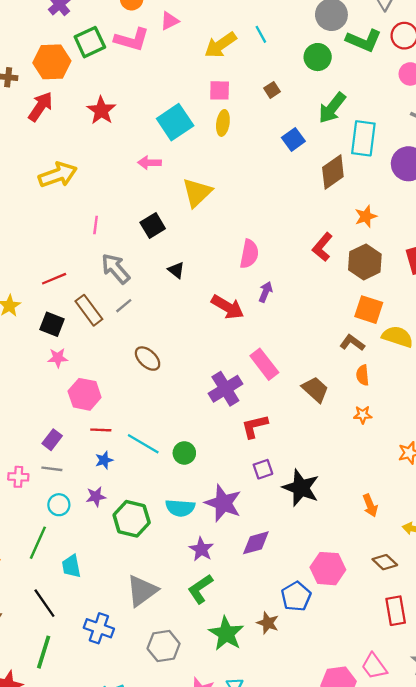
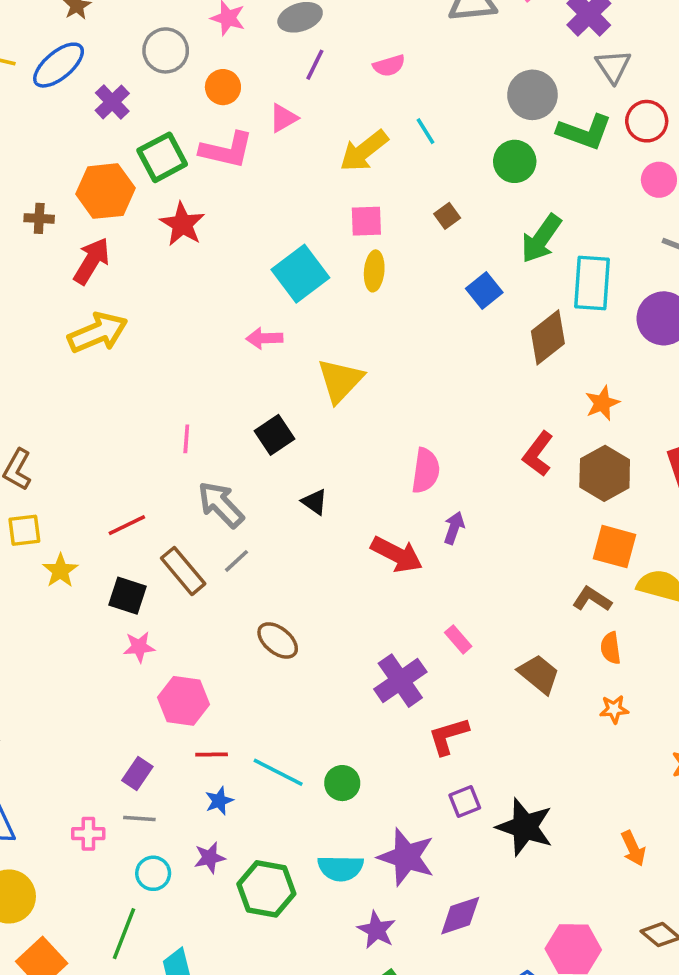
red star: (101, 110) -> (182, 224), moved
yellow arrow: (58, 175) -> (98, 333), moved
pink rectangle: (264, 364) -> (458, 639), size x0.6

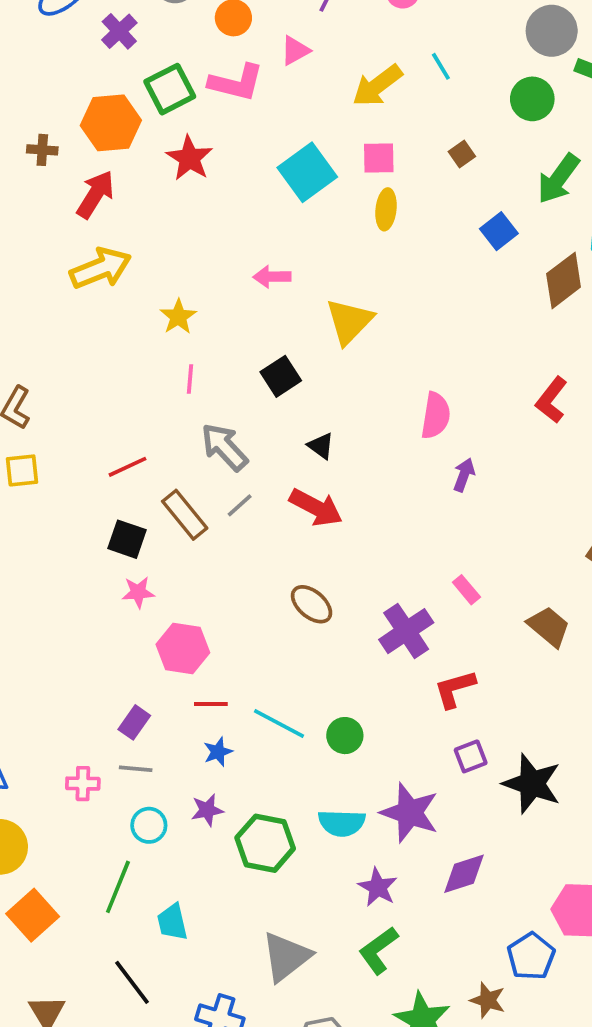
cyan square: (300, 274) -> (307, 172), moved
red arrow: (397, 554) -> (316, 507), moved
yellow star: (60, 571) -> (178, 317), moved
brown ellipse: (278, 640) -> (312, 604), moved

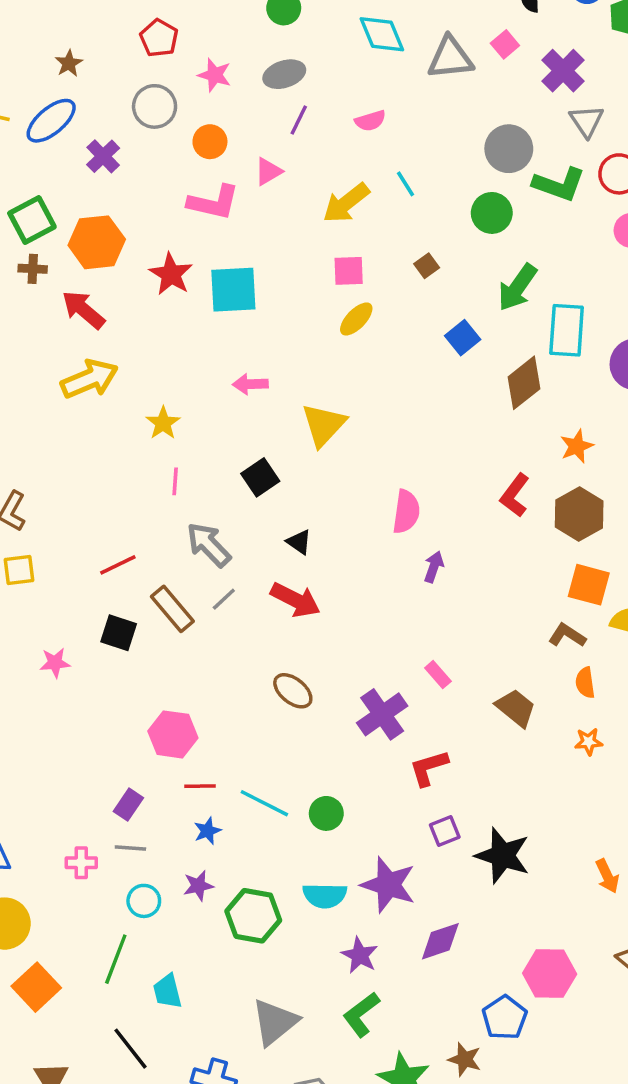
green square: (170, 89) -> (32, 220), moved
cyan square: (307, 172) -> (233, 290), moved, turned 34
red arrow: (95, 194) -> (83, 310), turned -81
yellow ellipse: (386, 209) -> (356, 319), turned 39
pink star: (138, 592) -> (55, 663), moved

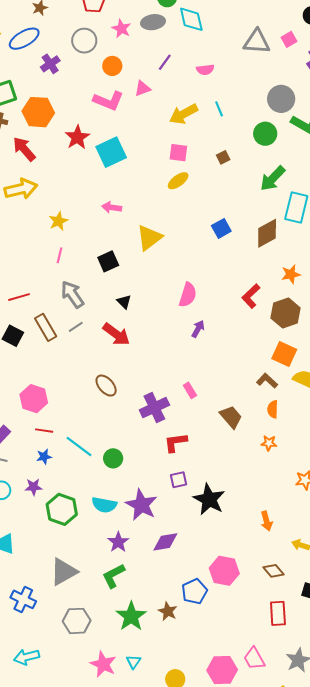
cyan diamond: (382, 34) -> (191, 19), moved
gray ellipse: (284, 74) -> (153, 22), moved
cyan square: (233, 290) -> (111, 152), turned -32
blue square: (463, 338) -> (221, 228), moved

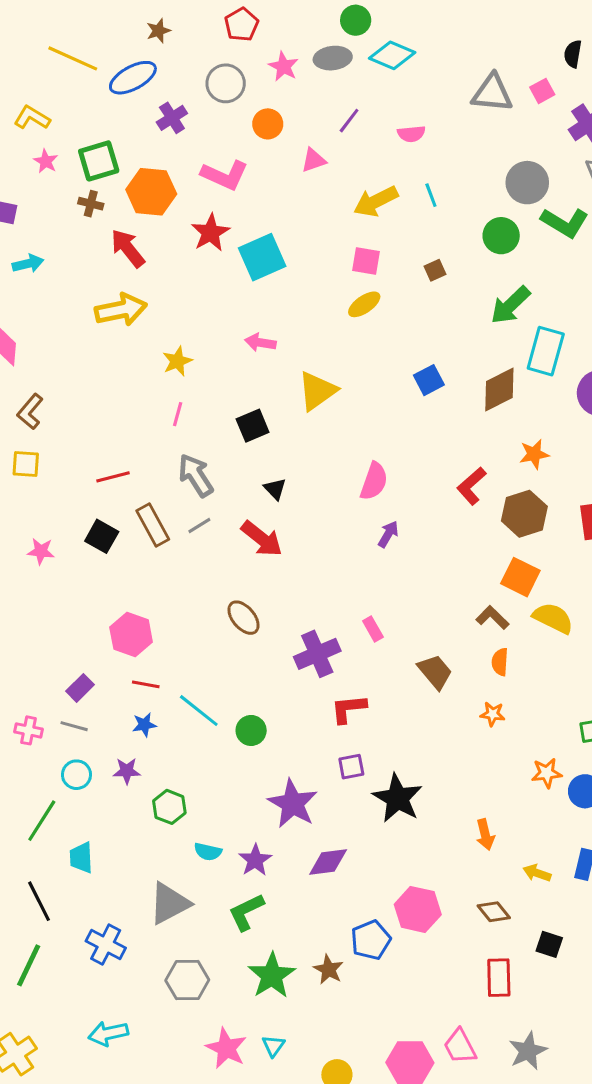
cyan diamond: (191, 19) -> (392, 55), turned -56
pink L-shape: (108, 101) -> (225, 175), moved
cyan semicircle: (104, 505) -> (208, 852), moved, size x0.7
green hexagon: (62, 509) -> (169, 807), size x0.7

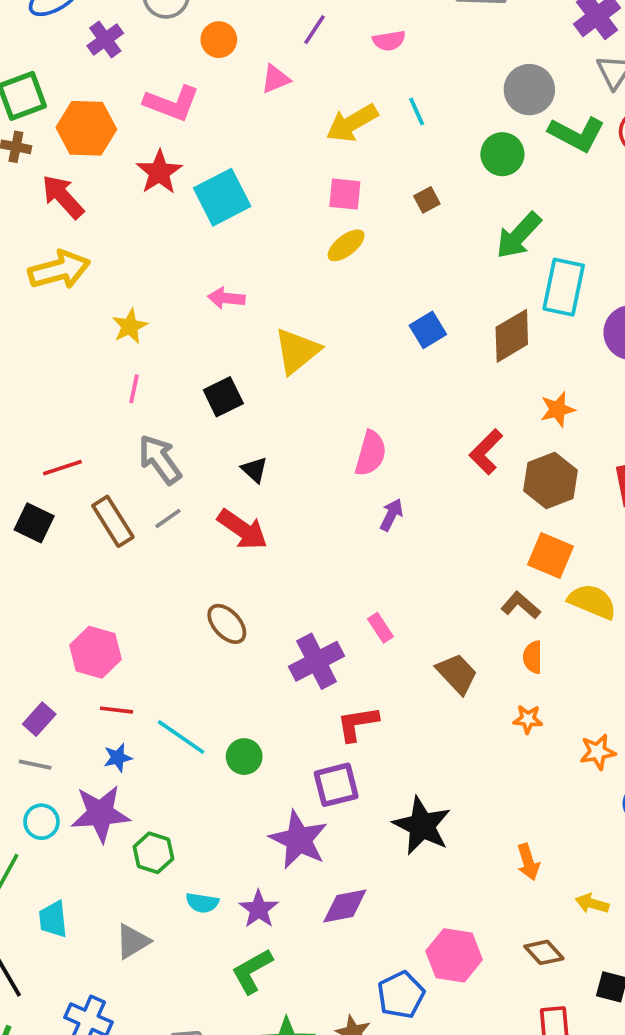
black square: (102, 536) -> (34, 523), moved
purple square: (351, 767) -> (336, 785), moved, size x1.4
purple star: (127, 771) -> (100, 814), size x1.8
orange star: (547, 773) -> (598, 752), moved
gray triangle: (169, 903) -> (133, 941), moved, size x0.7

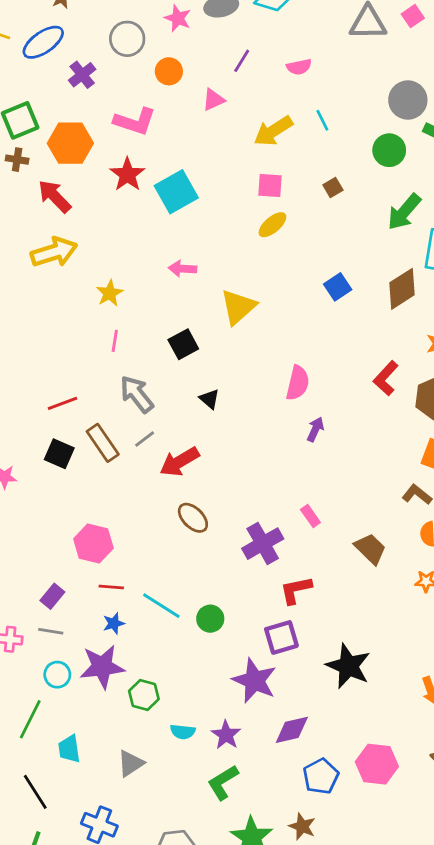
black square: (34, 523) -> (59, 454), moved
red arrow: (242, 529) -> (179, 462), moved, turned 117
blue pentagon: (401, 995) -> (321, 776), moved

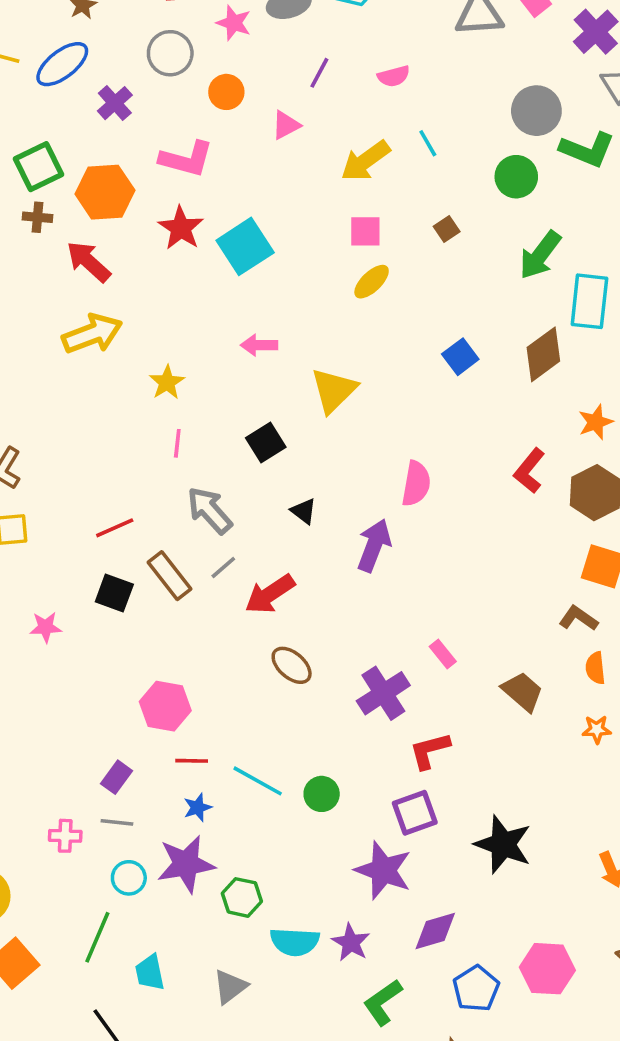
purple arrow: (315, 429) -> (374, 545), moved, size x1.6
cyan semicircle: (183, 732) -> (295, 942), size x1.5
green L-shape: (223, 782) -> (383, 1002), moved

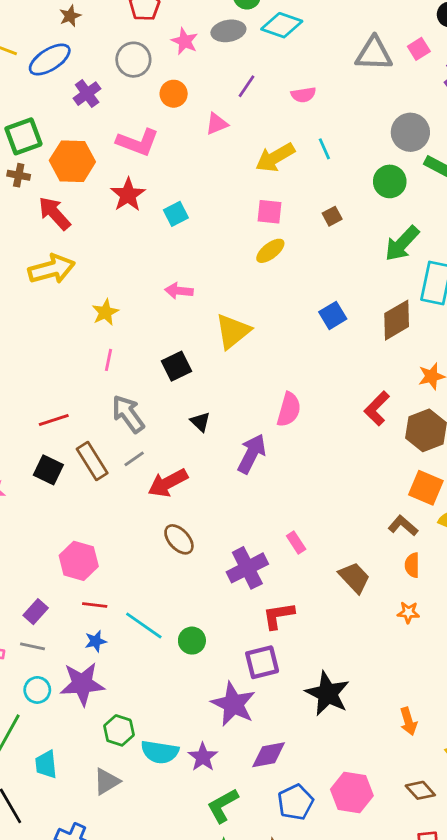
cyan square: (245, 246) -> (176, 214), size x0.6
green hexagon: (242, 897) -> (119, 730), moved

